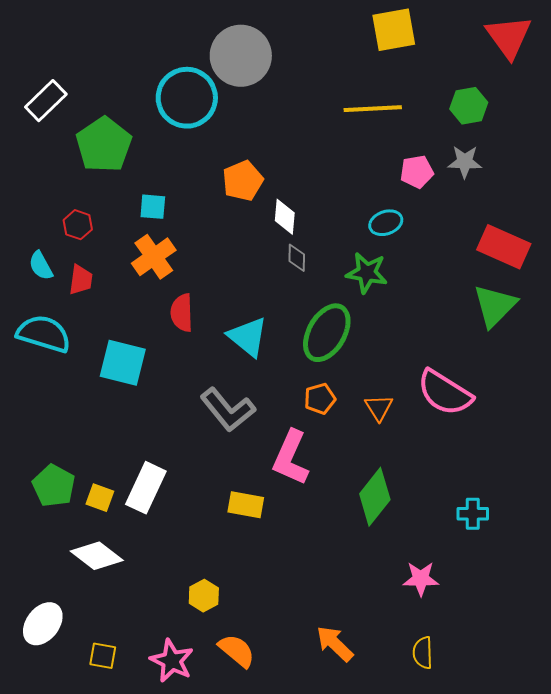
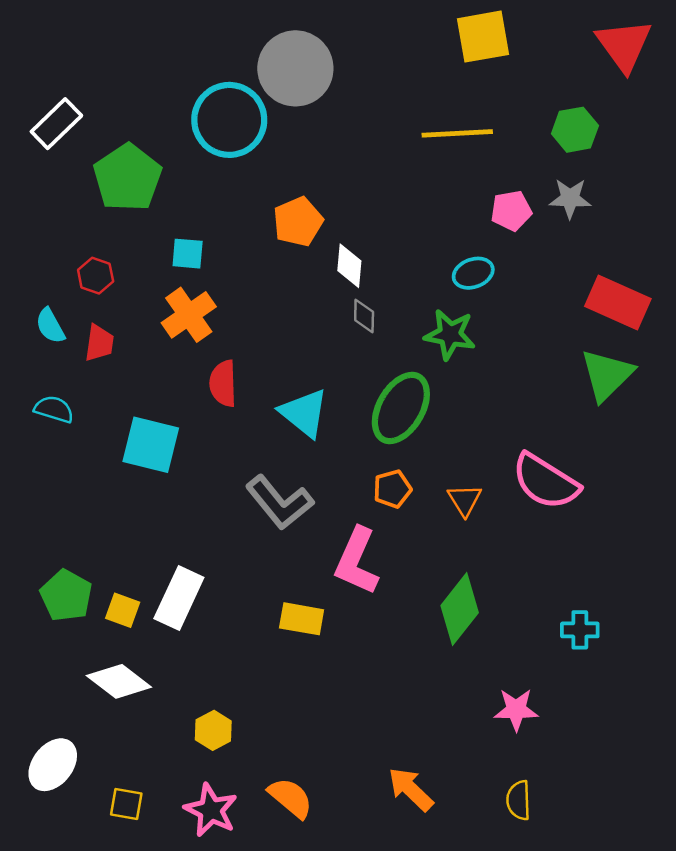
cyan semicircle: (44, 334) -> (54, 409), size x0.6
yellow hexagon: (204, 596) -> (213, 730), moved

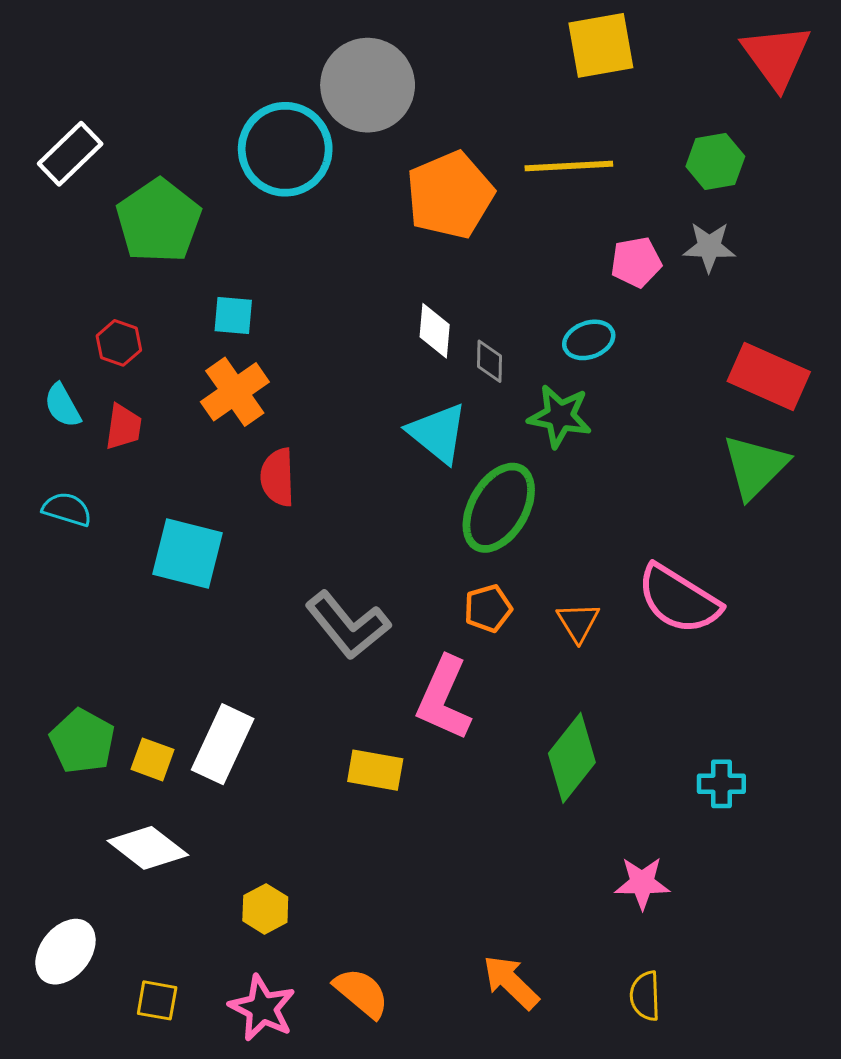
orange pentagon: (298, 222) -> (450, 195), moved, size x1.4
gray diamond: (364, 316) -> (490, 361), moved
cyan triangle: (304, 413) -> (438, 433), moved

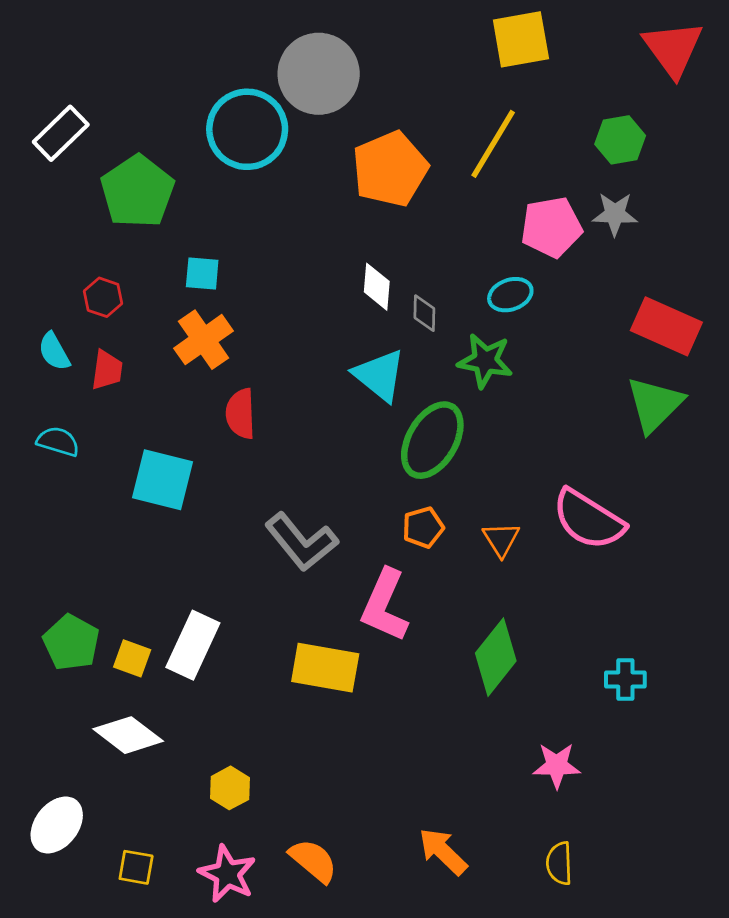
yellow line: (569, 166) -> (493, 144), turned -56
pink pentagon: (636, 262) -> (551, 227), size x1.4
yellow rectangle: (375, 770) -> (325, 668), size x1.4

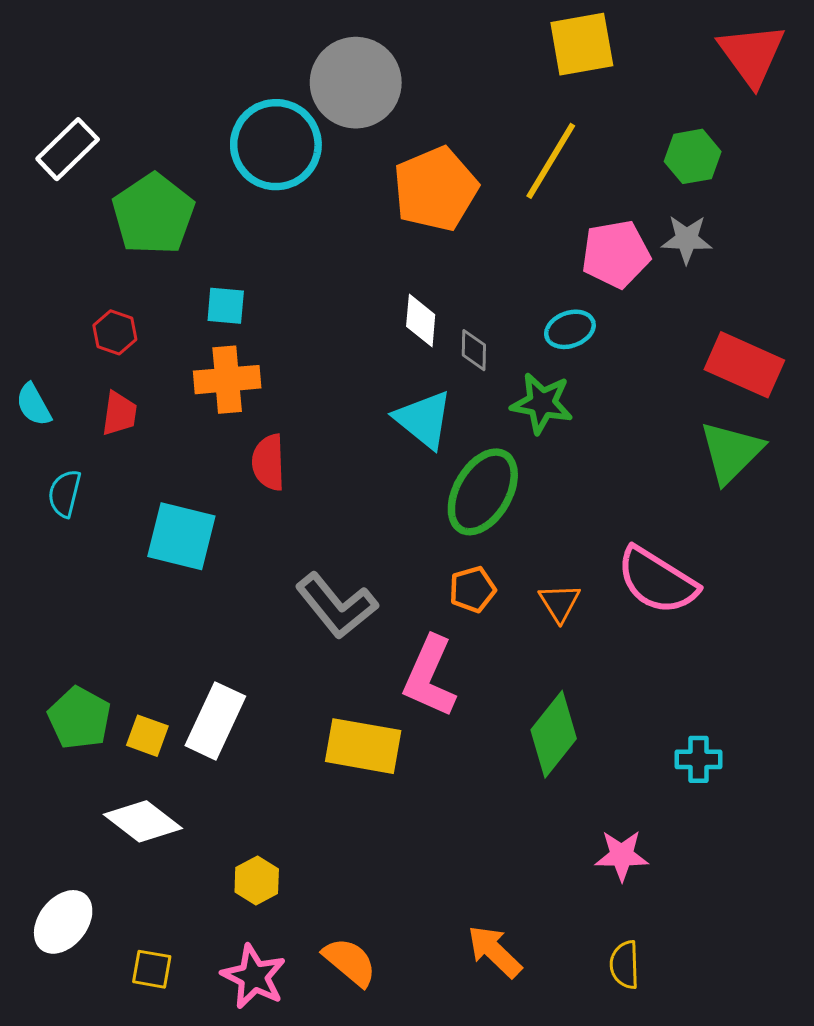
orange cross: (204, 340) -> (227, 380), turned 30
cyan semicircle: (54, 351) -> (34, 405), moved
cyan semicircle: (58, 441) -> (65, 493), turned -93

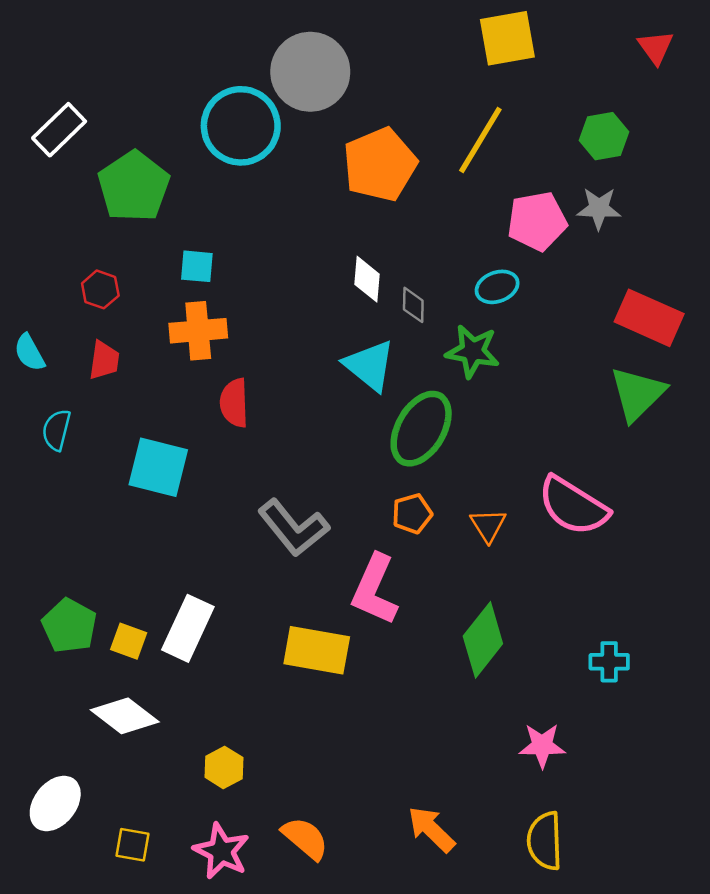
red triangle: (752, 54) -> (656, 47), size x0.6
yellow semicircle: (625, 965) -> (545, 841), size x1.4

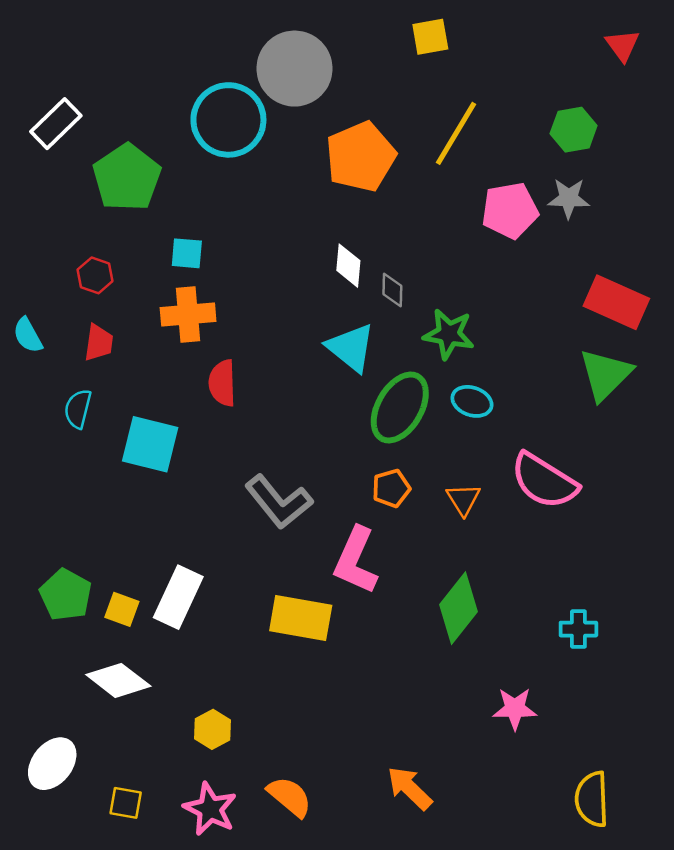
yellow square: (507, 38) -> (430, 37), moved, size x0.7
cyan ellipse: (497, 287) -> (472, 401), moved, turned 39
cyan semicircle: (56, 430) -> (78, 409), moved
yellow semicircle: (545, 841) -> (592, 799), moved

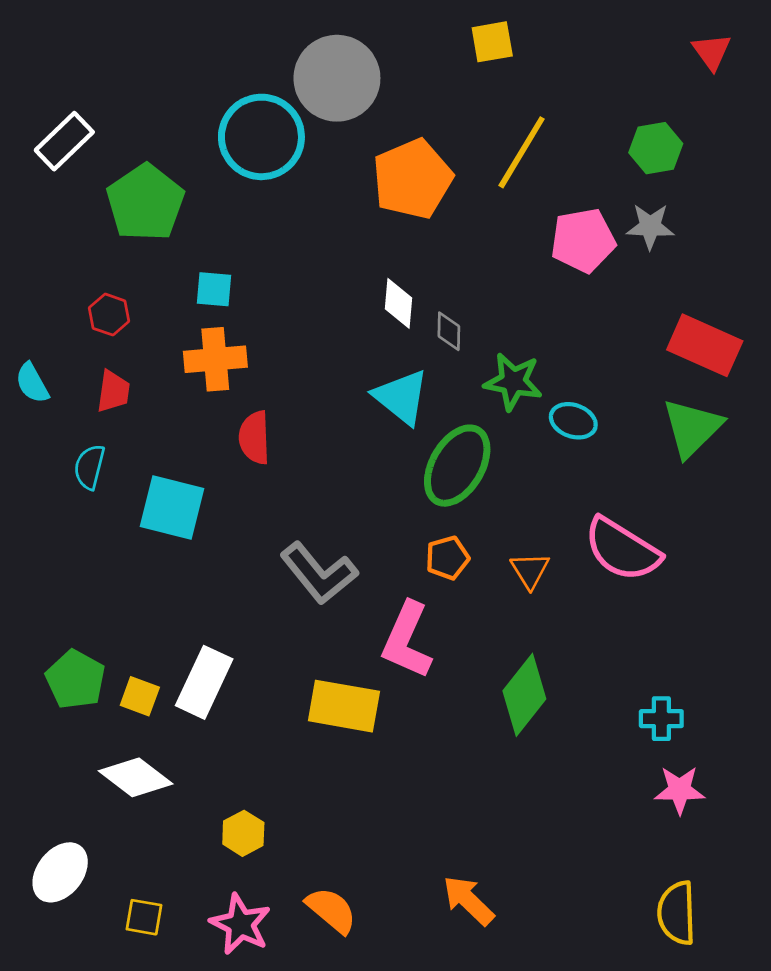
cyan ellipse: (472, 401) -> (573, 421), moved
pink star: (515, 709) -> (680, 790), moved

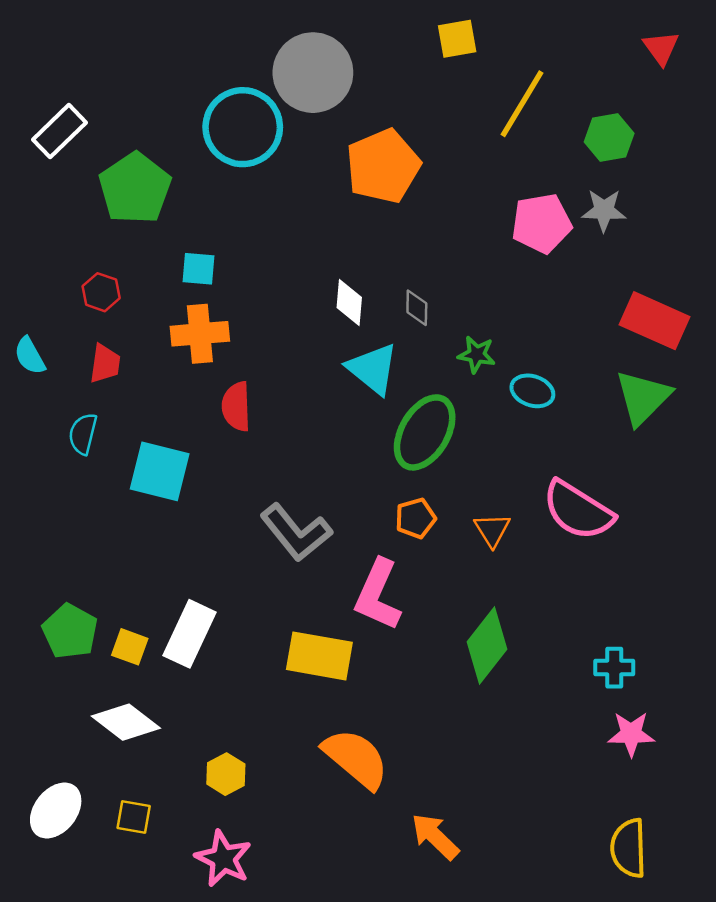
yellow line: (522, 152) -> (522, 104), moved
white diamond: (398, 303) -> (349, 303), moved
green star: (513, 382) -> (477, 355), size x0.7
orange semicircle: (331, 910) -> (356, 759), moved, size x1.4
yellow square: (144, 917) -> (134, 817), moved

